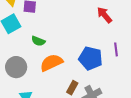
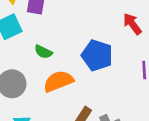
blue pentagon: (91, 58) -> (97, 55), moved

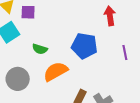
red arrow: (132, 24) -> (110, 16), turned 36

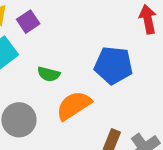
purple square: (28, 12) -> (28, 22), turned -32

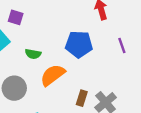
purple square: (28, 22) -> (16, 17), turned -35

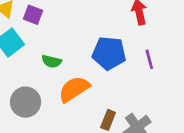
purple line: (122, 45) -> (149, 59), moved

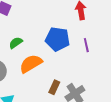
green semicircle: (52, 61) -> (16, 43), turned 128

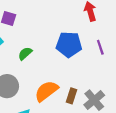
orange semicircle: (31, 64) -> (46, 91), moved

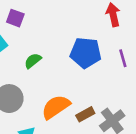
brown rectangle: (71, 96) -> (85, 114), turned 40

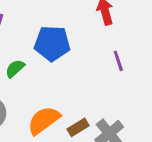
blue pentagon: (86, 53) -> (52, 43), moved

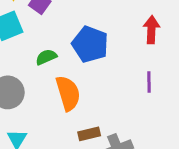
orange semicircle: (44, 120) -> (68, 93), moved, turned 92

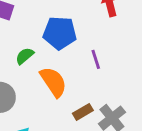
purple line: (149, 82) -> (96, 59), moved

